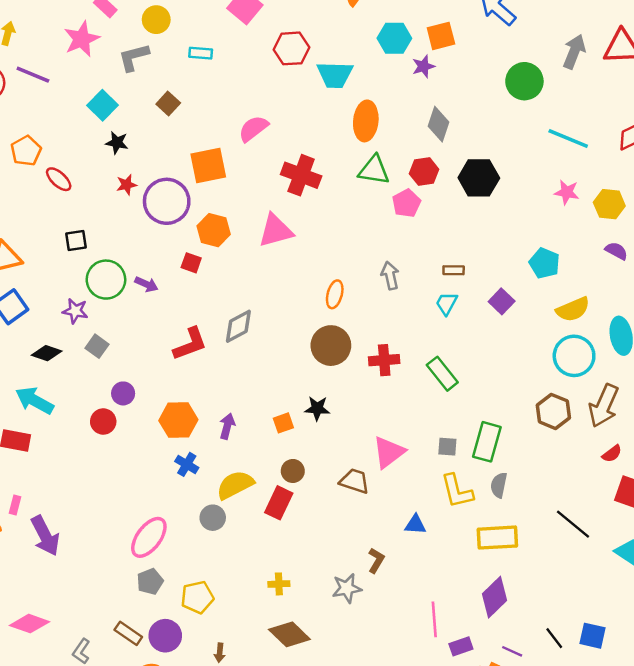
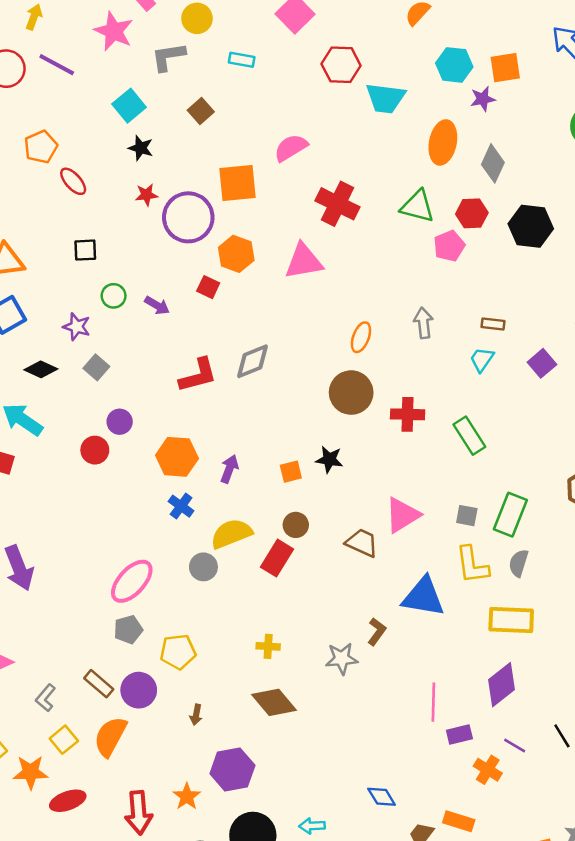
pink star: (82, 39) -> (114, 31), turned -30
orange ellipse: (366, 121) -> (443, 142), moved
green circle: (106, 280) -> (114, 296), size x0.6
blue triangle: (415, 525) -> (423, 597), size x1.8

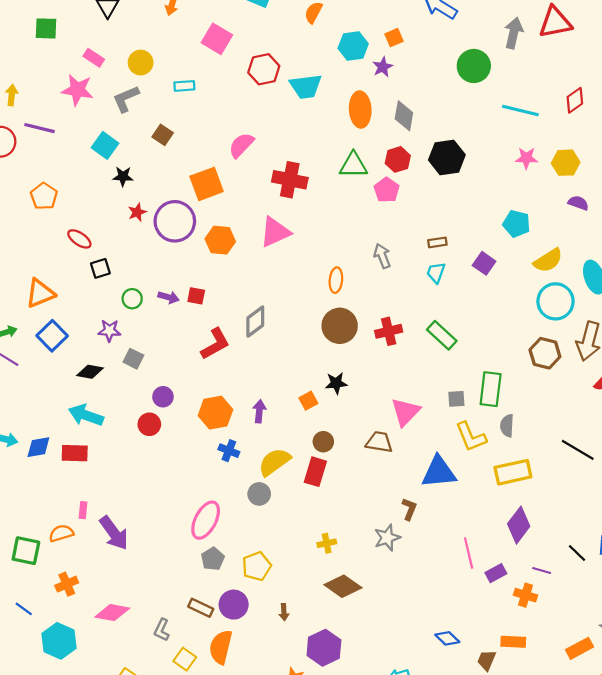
orange square: (505, 68) -> (394, 38), size x0.7
red ellipse: (73, 181) -> (79, 239), moved
red square: (208, 287) -> (196, 296), moved

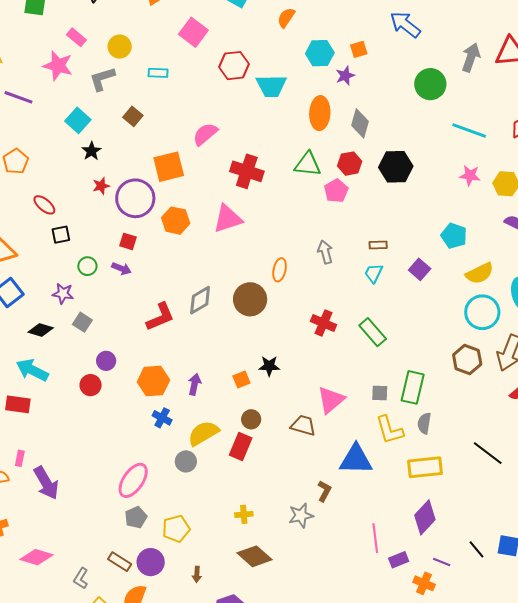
black star: (123, 176) -> (91, 151), turned 30
red square: (196, 296) -> (128, 241), moved
brown circle: (340, 326) -> (250, 299), moved
red cross: (389, 331) -> (323, 323), turned 30

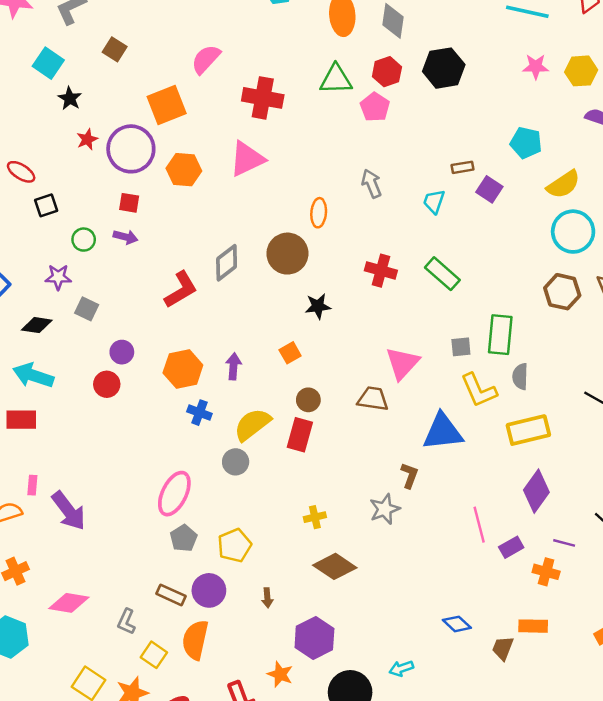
brown rectangle: (378, 245) -> (462, 167), moved
black star: (269, 366) -> (318, 306), moved

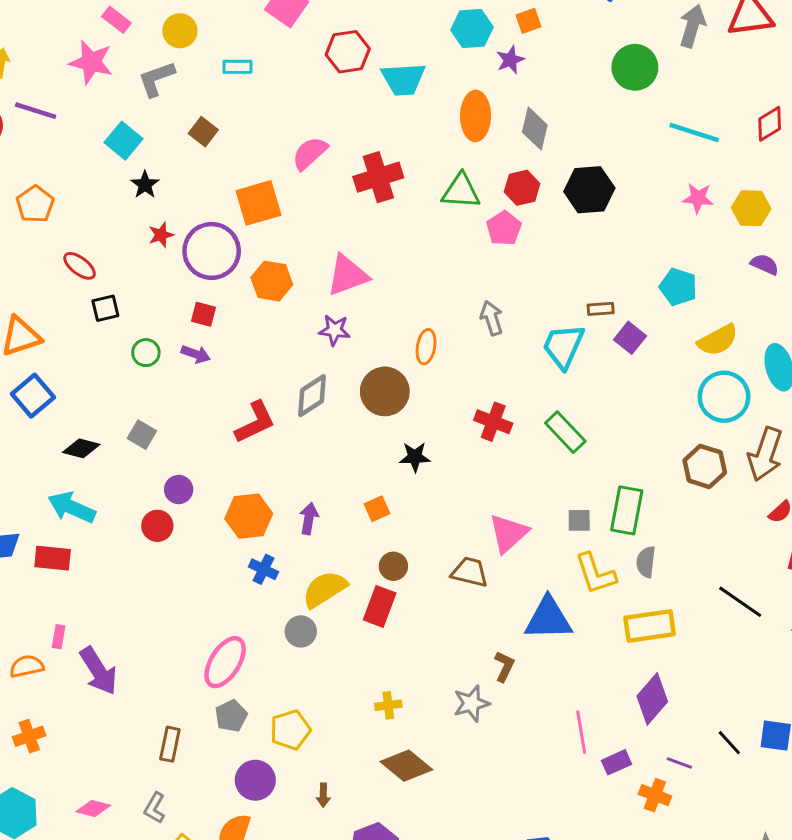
red cross: (263, 98) -> (378, 177), moved, turned -33
cyan trapezoid: (434, 202) -> (563, 346), size x1.6
purple star: (58, 277) -> (334, 330), moved
brown rectangle: (171, 595) -> (170, 744), moved, turned 72
pink diamond: (69, 603) -> (93, 809), moved, size x0.7

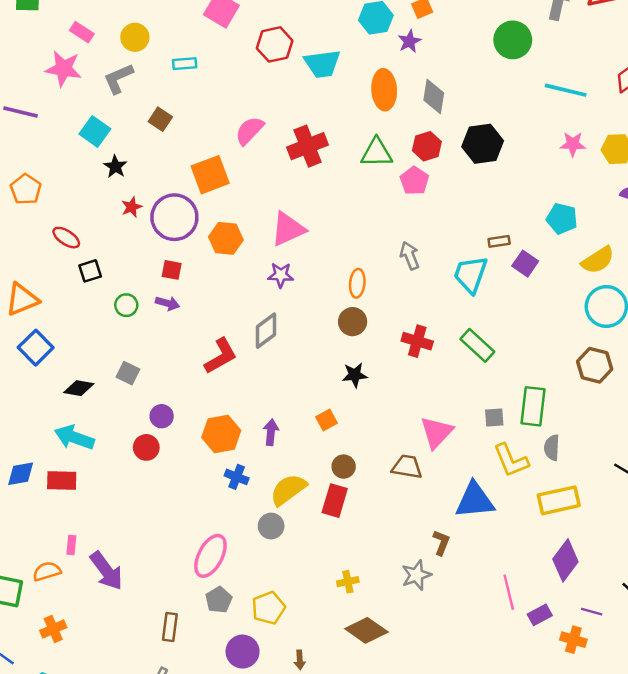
brown circle: (385, 391) -> (353, 322), moved, size x0.7

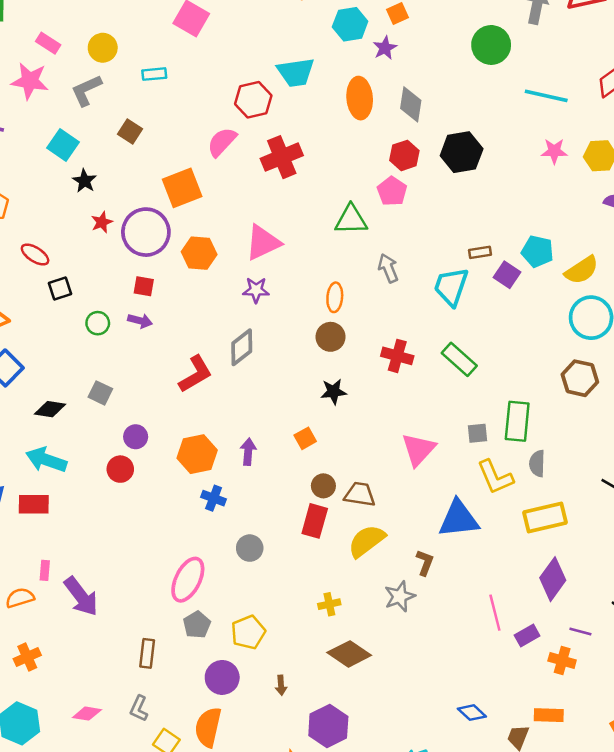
red hexagon: (275, 44) -> (253, 100), moved
green triangle: (377, 153) -> (351, 220), moved
cyan pentagon: (562, 219) -> (538, 251), moved
brown trapezoid: (407, 467) -> (360, 494), moved
yellow semicircle: (288, 490) -> (367, 541), moved

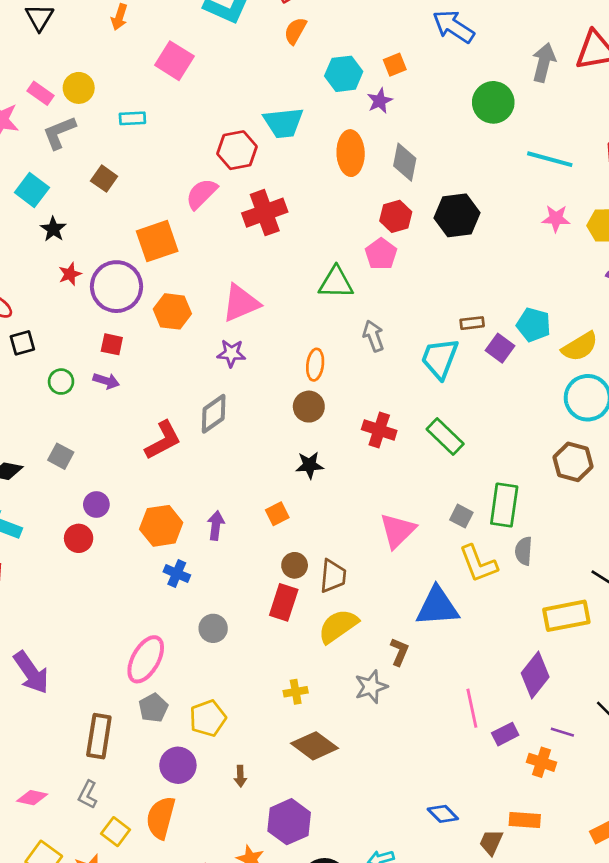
pink rectangle: (48, 43) -> (41, 93), moved
gray square: (478, 433) -> (461, 516), turned 30
brown trapezoid: (360, 494) -> (333, 576), turned 84
yellow rectangle: (545, 518) -> (566, 616), moved
brown rectangle: (147, 653) -> (99, 736), size x1.4

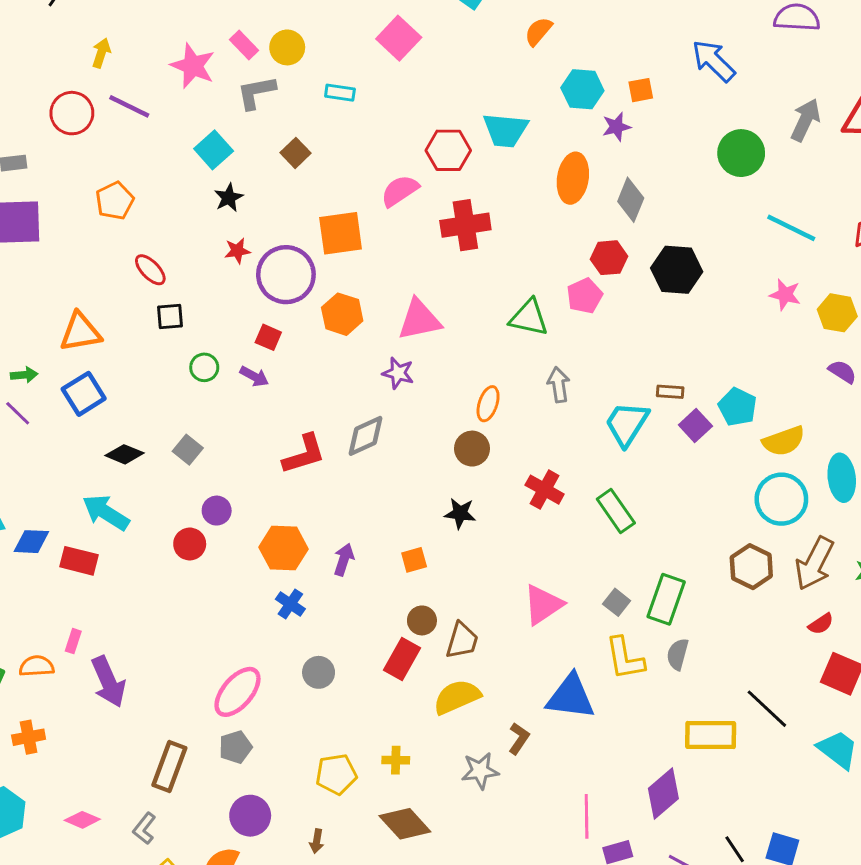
yellow pentagon: (208, 718) -> (336, 774), moved

